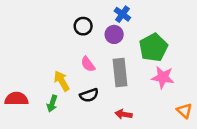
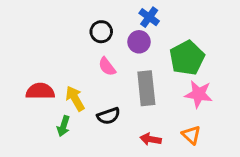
pink semicircle: (88, 64) -> (107, 67), moved
red semicircle: (16, 99) -> (40, 91), moved
orange triangle: (184, 111) -> (191, 135), moved

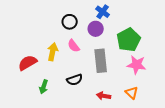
red semicircle: (40, 91) -> (28, 63), turned -30
yellow arrow: (75, 99) -> (53, 52), moved, turned 42

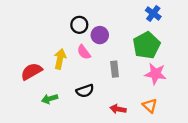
blue cross: (103, 12) -> (153, 13), moved
purple circle: (96, 29) -> (100, 35), moved
gray rectangle: (101, 61) -> (115, 69), size x0.6
green arrow: (44, 87) -> (50, 99), turned 56

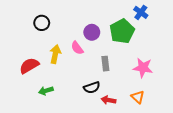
black circle: (79, 25) -> (42, 23), moved
green pentagon: (146, 45) -> (122, 31), moved
black semicircle: (85, 91) -> (92, 88), moved

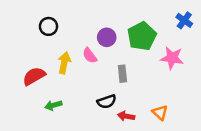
blue cross: (141, 12) -> (184, 20), moved
pink star: (143, 68) -> (172, 58), moved

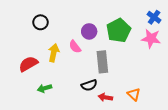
pink star: (172, 58) -> (151, 39), moved
gray rectangle: (122, 74) -> (102, 62), size x1.5

